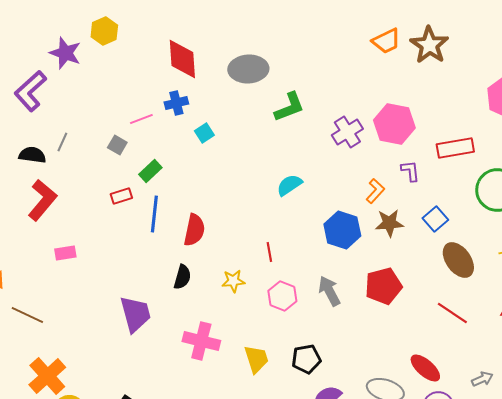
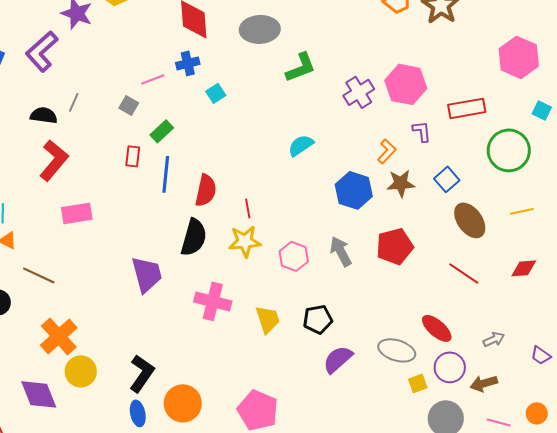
red rectangle: (121, 196) -> (133, 156), turned -65
red line: (269, 252) -> (248, 208), moved
pink rectangle: (65, 253) -> (77, 213), size x1.4
black semicircle: (182, 277) -> (194, 237), size x1.5
yellow star: (233, 281) -> (245, 241), size x1.4

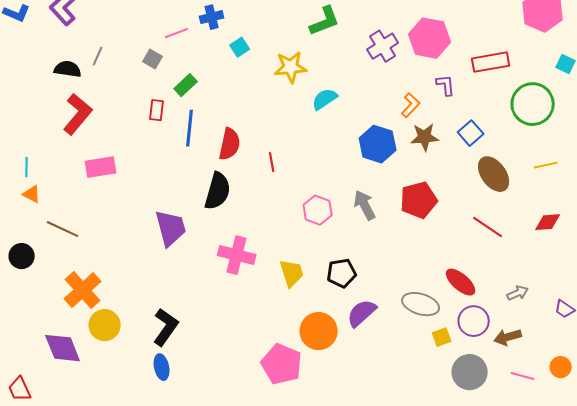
yellow star: (245, 241) -> (291, 67), moved
orange circle: (183, 403) -> (319, 331), moved

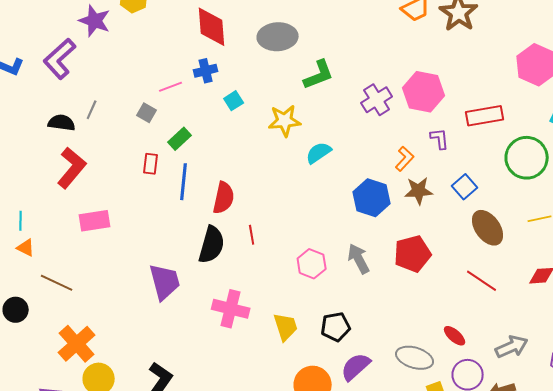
red line: (272, 162) -> (252, 235), moved
red ellipse: (461, 282) -> (455, 336), size x0.7
gray arrow: (518, 293) -> (512, 347), size x1.5

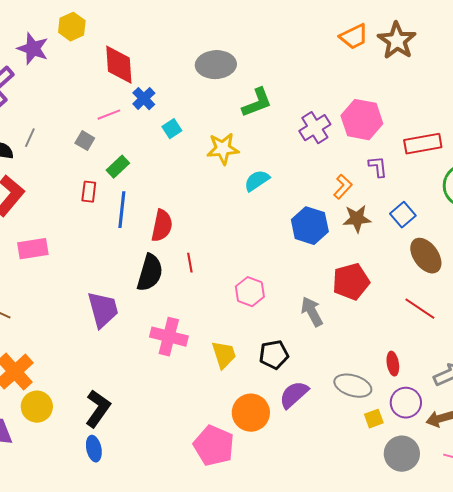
red diamond: (212, 27) -> (119, 65), moved
blue cross: (206, 71) -> (144, 99), turned -30
gray arrow: (359, 259) -> (312, 312), moved
red ellipse: (455, 336) -> (393, 364), turned 40

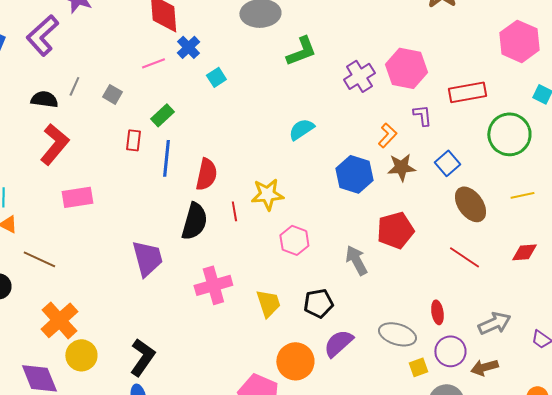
gray square: (85, 141) -> (112, 94), moved
yellow star: (223, 149) -> (267, 194), moved
pink cross: (169, 337) -> (213, 285), turned -30

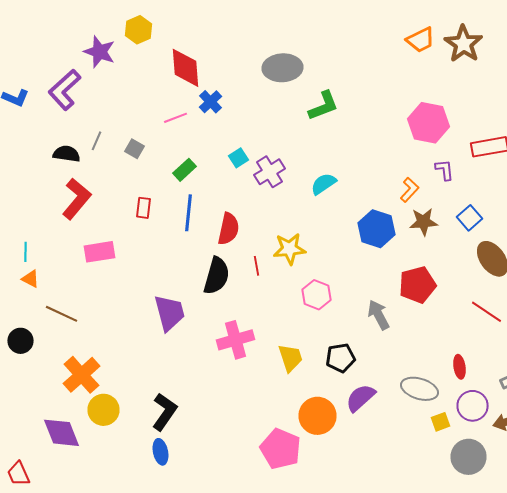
purple cross: (359, 76) -> (270, 172), moved
cyan square: (216, 77) -> (238, 158), moved
red rectangle: (133, 140) -> (144, 208), moved

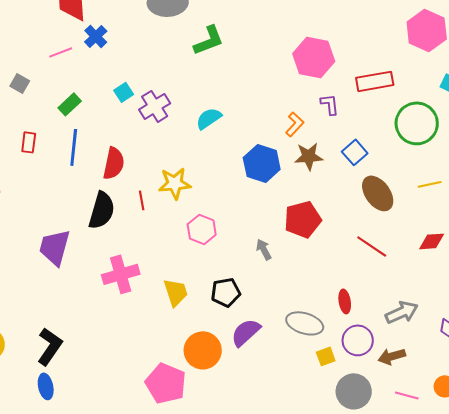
purple trapezoid: (170, 313) -> (55, 247), turned -150
gray arrow: (378, 315) -> (264, 249), size x0.7

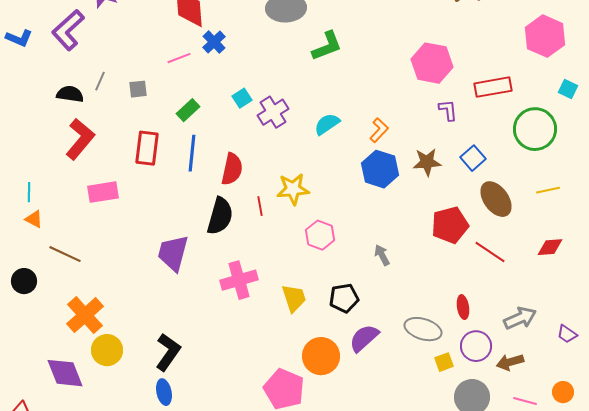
gray square: (20, 83) -> (138, 89), turned -36
orange L-shape: (295, 124) -> (379, 130), moved
red rectangle: (29, 142) -> (147, 148), size x1.6
red pentagon: (303, 219) -> (450, 225), moved

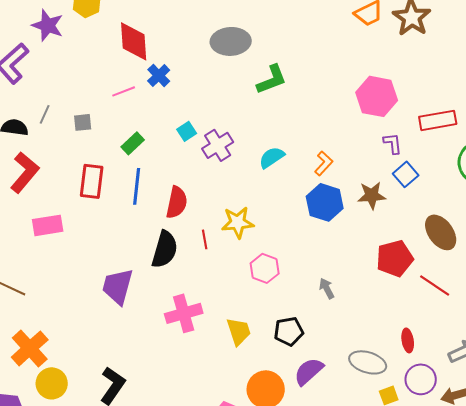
blue square: (473, 158) -> (406, 174), moved

